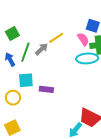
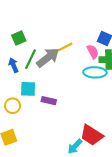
gray arrow: (42, 49) -> (48, 58), size x1.6

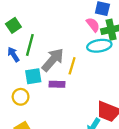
yellow line: (64, 47) -> (72, 66), moved, turned -35
gray arrow: (48, 58) -> (53, 60), moved

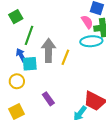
blue arrow: (13, 54) -> (21, 55), moved
gray arrow: (53, 60) -> (49, 50), turned -45
purple rectangle: (57, 84) -> (48, 99), moved, turned 48

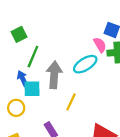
cyan ellipse: (91, 41) -> (85, 64), moved, turned -30
yellow line: (65, 57) -> (71, 102), moved

